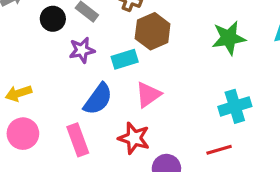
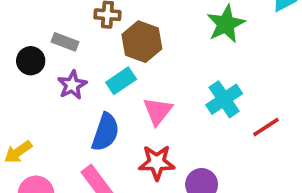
cyan cross: (235, 106) -> (224, 99), moved
red line: (219, 150) -> (266, 127), moved

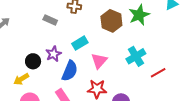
brown hexagon: (142, 42) -> (111, 21), moved
black circle: (31, 61) -> (33, 61), moved
purple star: (72, 85) -> (54, 54), moved

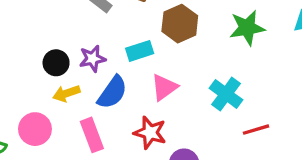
brown hexagon: (111, 21) -> (180, 24), moved
cyan cross: (136, 56) -> (226, 94), turned -36
yellow arrow: (21, 79) -> (66, 93), moved

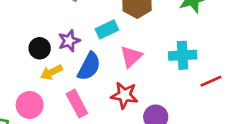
cyan cross: (226, 94) -> (183, 55), turned -32

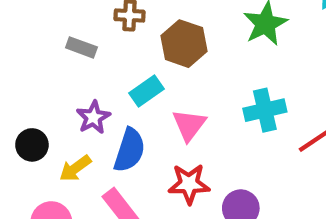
black circle: (40, 48) -> (32, 145), moved

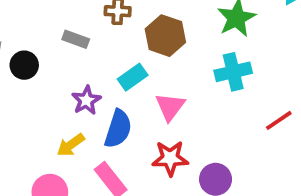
cyan cross: (265, 110) -> (233, 72), moved
black circle: (32, 145) -> (24, 65), moved

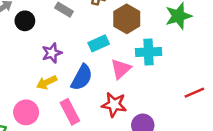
cyan cross: (233, 72) -> (149, 52), moved
purple star: (86, 100) -> (52, 53), moved

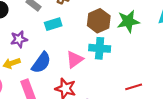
brown hexagon: (127, 19) -> (99, 21), moved
cyan rectangle: (99, 43) -> (53, 24), moved

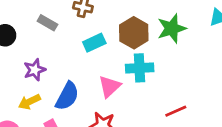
cyan rectangle: (53, 24) -> (94, 43), moved
red line: (134, 87) -> (176, 111), moved

